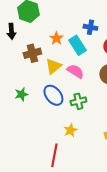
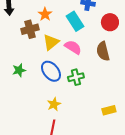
orange star: (56, 38) -> (45, 14), moved
yellow star: (70, 130) -> (54, 104), moved

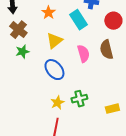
brown cross: (30, 29) -> (18, 30), moved, turned -36
pink semicircle: (73, 47) -> (83, 54), moved, turned 42
green star: (19, 70) -> (22, 52), moved
green cross: (76, 77) -> (79, 99), moved

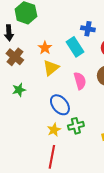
orange star: (48, 13) -> (45, 48), moved
green star: (22, 52) -> (19, 90), moved
blue ellipse: (54, 70) -> (60, 105), moved

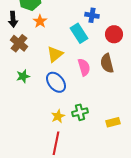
orange star: (45, 48) -> (40, 21), moved
blue ellipse: (60, 105) -> (56, 82), moved

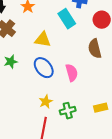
yellow triangle: (55, 54) -> (43, 40), turned 48
pink semicircle: (84, 67) -> (72, 73), moved
green cross: (80, 112) -> (68, 111), moved

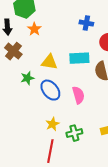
cyan rectangle: (67, 19) -> (79, 58), moved, turned -60
green star: (11, 62) -> (27, 78), moved

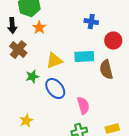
yellow triangle: (49, 62) -> (54, 61), turned -30
pink semicircle: (78, 95) -> (83, 106), moved
yellow star: (52, 124) -> (26, 121), moved

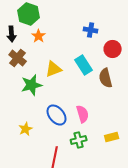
cyan rectangle: (84, 57) -> (84, 65), turned 60
green star: (32, 77) -> (32, 85), size x1.5
blue ellipse: (55, 89) -> (57, 115), moved

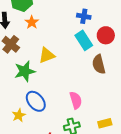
cyan rectangle: (84, 65) -> (84, 40), moved
blue ellipse: (57, 115) -> (36, 101), moved

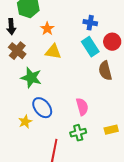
orange star: (32, 22) -> (47, 29), moved
yellow triangle: (47, 55) -> (53, 52), moved, turned 30
green star: (25, 71) -> (31, 78), turned 30

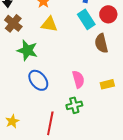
yellow star: (25, 122) -> (12, 121), moved
yellow rectangle: (111, 130) -> (107, 84), moved

